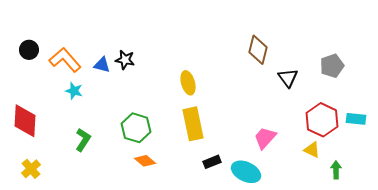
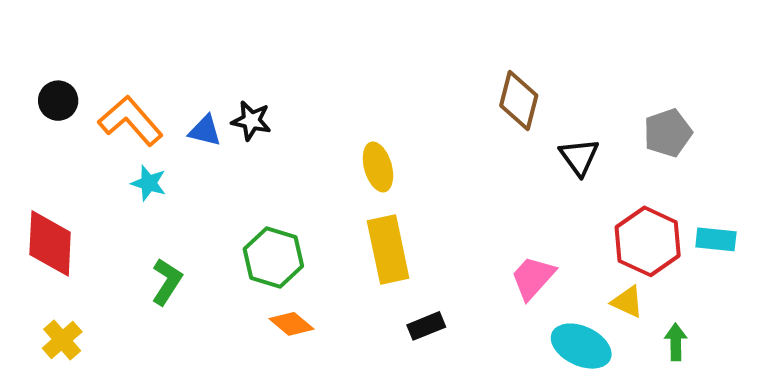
cyan ellipse: (246, 172) -> (581, 346), moved

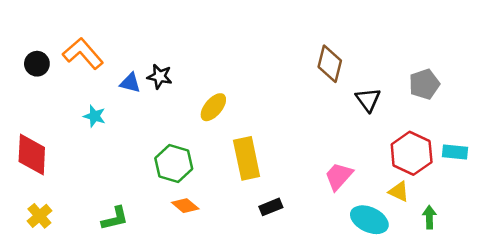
orange L-shape: (131, 121) -> (83, 53), moved
yellow ellipse: (378, 167) -> (213, 107), moved, turned 56
green L-shape: (167, 282) -> (115, 218), moved, turned 44

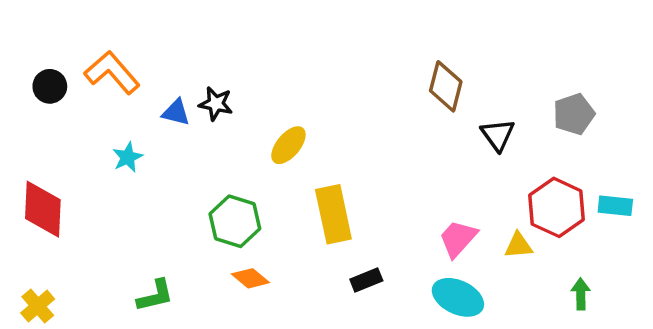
cyan star: (94, 116) -> (128, 157), turned 30
yellow triangle: (399, 192) -> (518, 245), moved, turned -30
yellow cross: (39, 216) -> (38, 306), moved
cyan ellipse: (369, 220) -> (458, 297), moved

